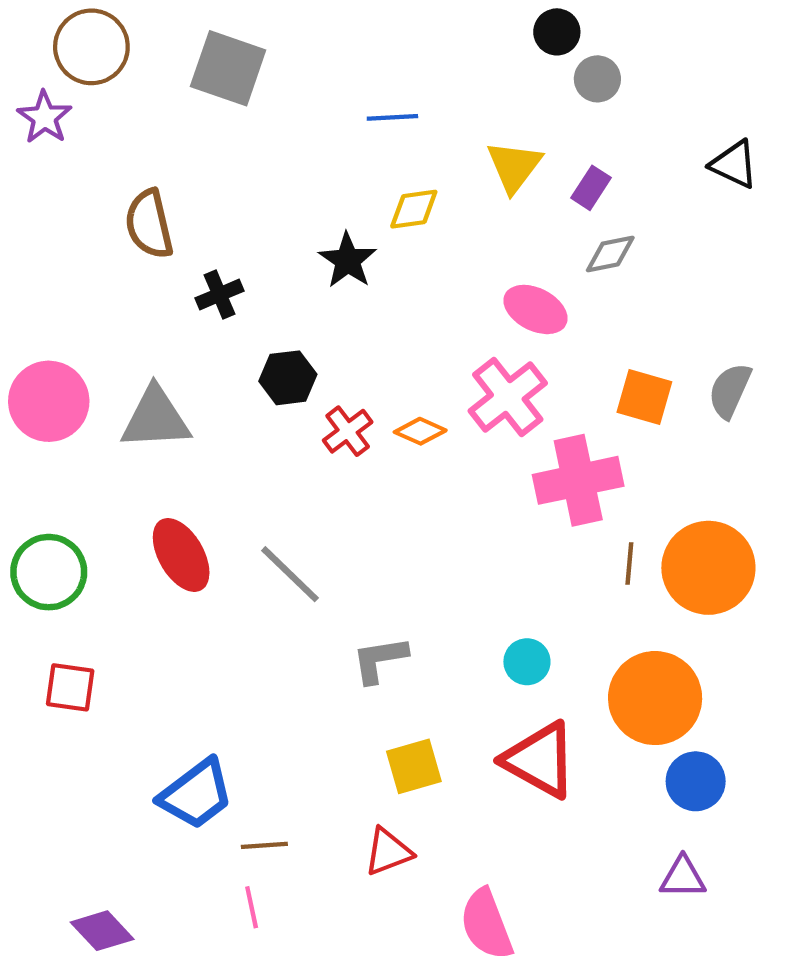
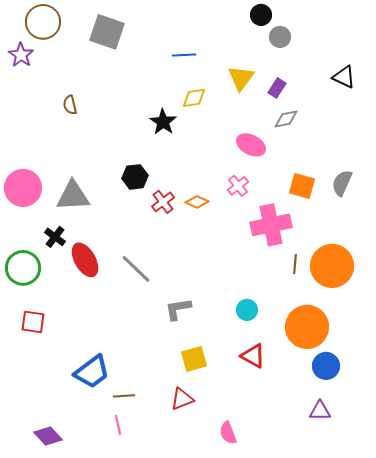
brown semicircle: (149, 224) -> (70, 105), size x0.6
black cross: (220, 295) -> (55, 237), moved, turned -30
pink cross: (508, 397) -> (238, 186), size x0.6
red triangle: (540, 760) -> (253, 356), size x0.7
pink semicircle: (486, 924) -> (228, 433), size x0.7

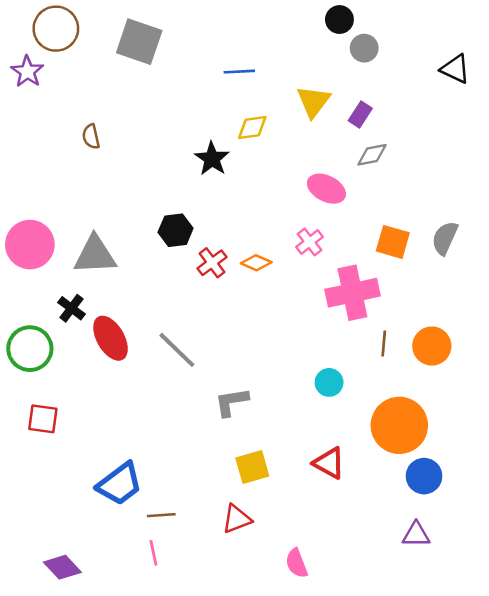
black triangle: (344, 77) -> (455, 69), moved
orange circle: (332, 266) -> (432, 346), size x0.7
cyan circle: (247, 310) -> (329, 382), moved

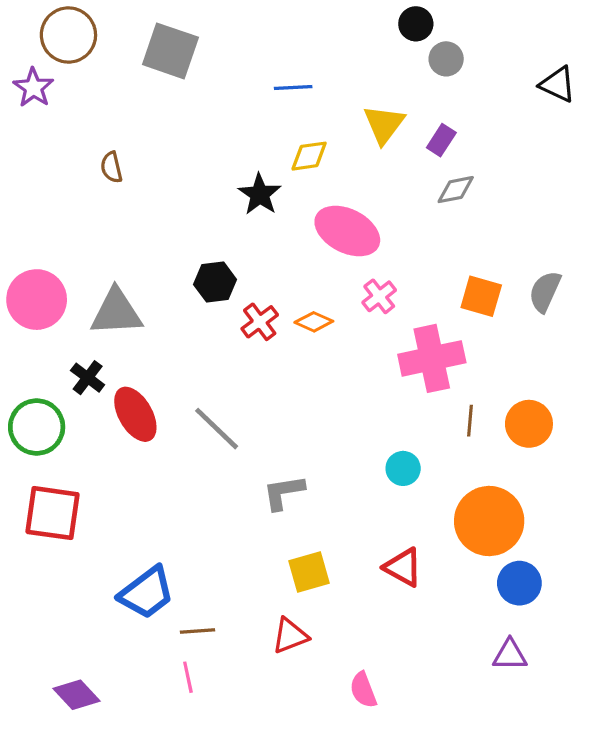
pink ellipse: (326, 189) -> (347, 231), moved, size x1.4
red square: (43, 419) -> (53, 513), size x1.5

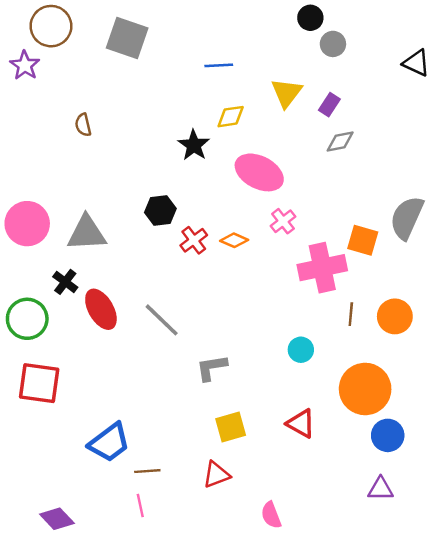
gray semicircle: (545, 292) -> (407, 218), size x1.4
orange square: (481, 296) -> (363, 240), moved

